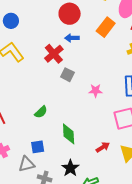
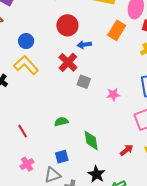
red circle: (70, 14) -> (67, 25), moved
blue circle: (11, 21) -> (26, 41), moved
green semicircle: (41, 112) -> (61, 122), turned -144

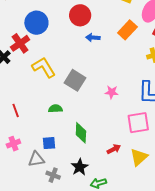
blue circle: (26, 41) -> (36, 23), size x1.5
red cross: (68, 62) -> (20, 43), moved
yellow L-shape: (26, 65) -> (44, 67), moved
gray square: (84, 82) -> (75, 80), moved, size x1.5

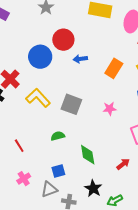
blue circle: (36, 23) -> (40, 57), moved
orange rectangle: (127, 30) -> (114, 68), moved

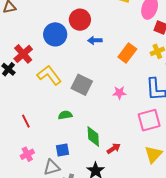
red arrow: (123, 164) -> (114, 148), moved

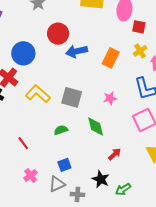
blue circle: (55, 34) -> (23, 53), moved
blue arrow: (95, 40) -> (77, 51), size x1.5
green diamond: (93, 136) -> (96, 126), moved

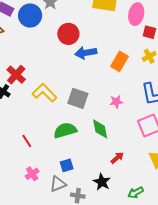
blue circle: (23, 53) -> (30, 16), moved
green semicircle: (61, 130) -> (65, 130), size x1.6
green arrow: (123, 189) -> (136, 193), moved

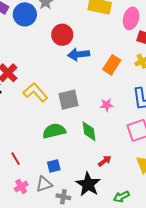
gray square: (78, 98) -> (68, 100), turned -35
red line: (27, 141) -> (16, 159), moved
pink cross: (32, 174) -> (21, 187), moved
black star: (102, 182) -> (88, 184), size x1.4

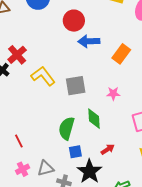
green semicircle: (54, 131) -> (67, 128), moved, turned -65
blue square: (54, 166) -> (75, 152), moved

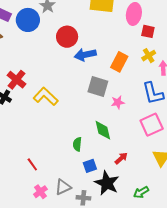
gray square: (76, 86) -> (98, 86), moved, turned 35
green semicircle: (67, 128) -> (77, 144), size x0.6

